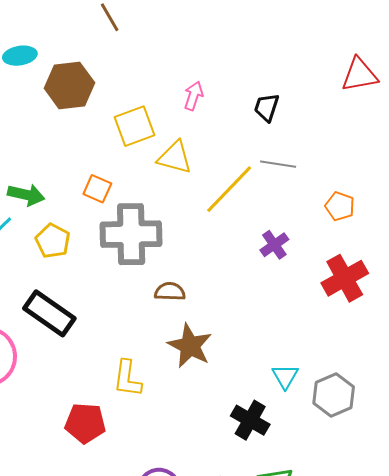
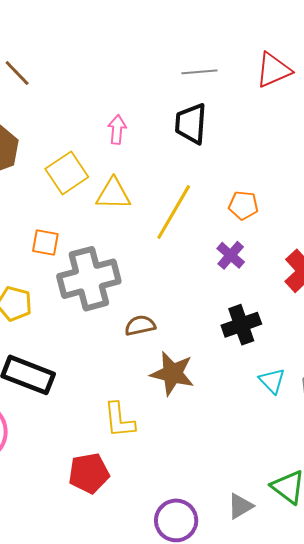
black trapezoid: (267, 107) -> (191, 124), size x1.4
gray line: (278, 164) -> (199, 72), moved
orange pentagon: (340, 206) -> (243, 205), moved
black cross: (250, 420) -> (241, 325), moved, turned -36

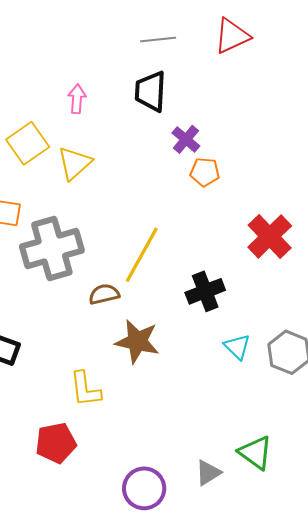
yellow triangle: (113, 194) -> (75, 163), turned -42
yellow line: (174, 212) -> (142, 255), moved
purple cross: (231, 255) -> (186, 139), moved

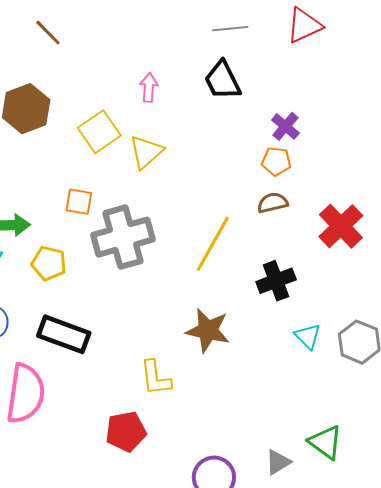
black trapezoid: (151, 91) -> (222, 80), turned -30
purple cross: (186, 139) -> (285, 126), moved
brown semicircle: (104, 294) -> (273, 203), moved

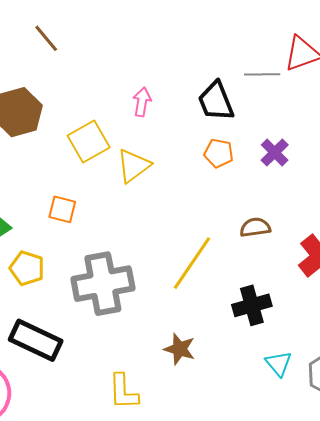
gray line: (230, 29) -> (262, 74), moved
orange pentagon: (276, 161) -> (219, 153), moved
gray cross: (123, 237) -> (103, 284), moved
brown star: (208, 330) -> (180, 349), size x0.7

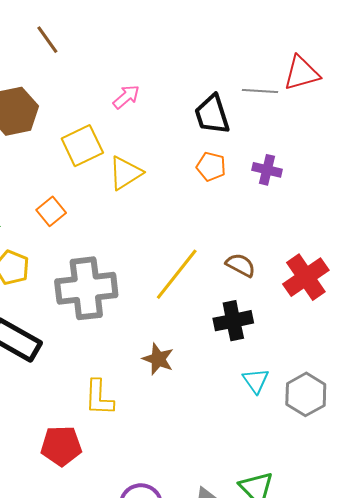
pink arrow: (142, 102) -> (126, 97), moved, turned 36
purple cross: (275, 152) -> (267, 170), turned -36
orange square: (62, 209) -> (51, 211), turned 32
brown semicircle: (255, 227) -> (241, 265), moved, turned 32

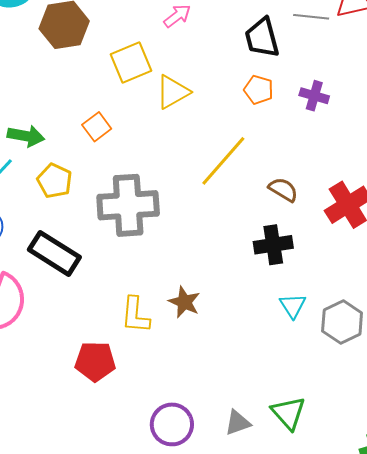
yellow line: (177, 274) -> (223, 161), moved
brown star: (158, 359) -> (184, 302), moved

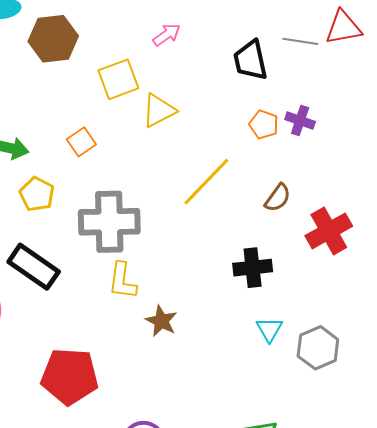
orange pentagon: (259, 90) -> (264, 124), moved
brown semicircle: (283, 190) -> (278, 198), moved, turned 92
yellow L-shape: (135, 315) -> (122, 281), moved
red pentagon: (95, 361) -> (70, 376), size x1.4

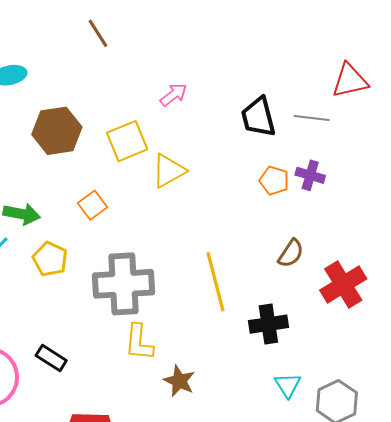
brown hexagon: (53, 39) -> (57, 131), moved
gray line: (300, 41) -> (312, 118), moved
yellow line: (206, 182) -> (216, 282), moved, turned -56
black rectangle: (34, 267) -> (51, 358), moved, size x0.6

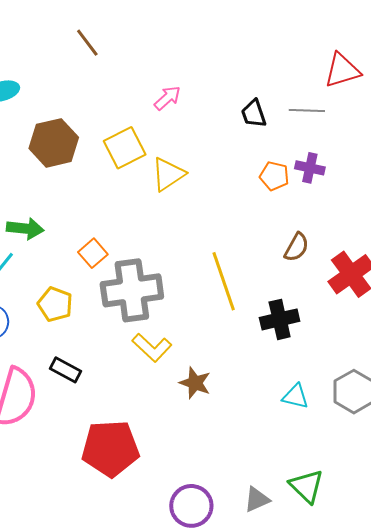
black trapezoid: (258, 117) -> (254, 114), size x0.7
orange square: (92, 205) -> (93, 253), moved
yellow pentagon: (50, 259) -> (55, 304), moved
yellow L-shape: (139, 342) -> (152, 348), turned -48
cyan triangle: (288, 385) -> (295, 396), moved, turned -40

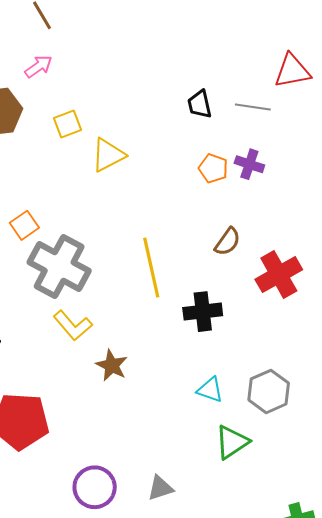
pink arrow: (167, 98) -> (39, 66), moved
yellow square: (125, 148) -> (68, 124), size x0.7
gray cross: (132, 290) -> (59, 267), turned 30
green triangle: (307, 486) -> (232, 442), moved, turned 36

